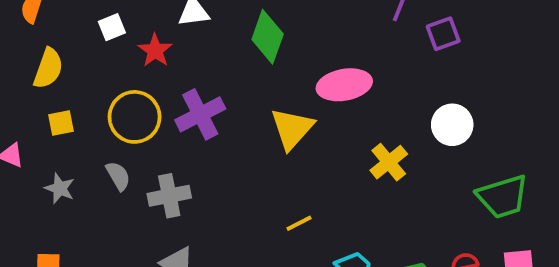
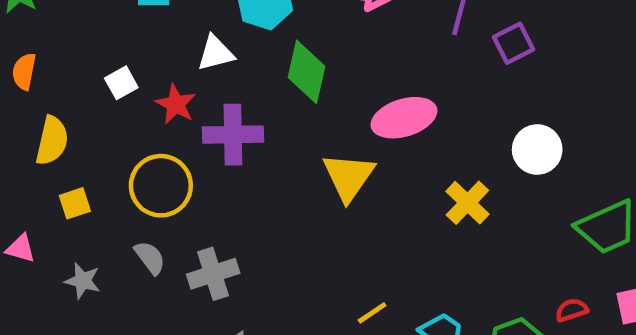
purple cross: (200, 114) -> (233, 135), moved, turned 33
yellow line: (299, 223) -> (372, 313), moved

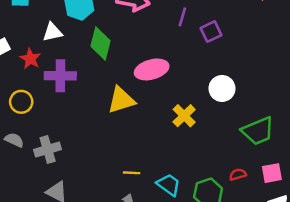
yellow triangle: (349, 177) -> (121, 100), turned 36
yellow circle: (161, 186) -> (21, 102), size x0.7
gray semicircle: (150, 258) -> (14, 140), turned -30
yellow line: (372, 313) -> (132, 173), turned 35

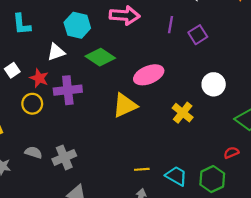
green diamond: (100, 44) -> (100, 57), turned -64
yellow circle: (21, 102) -> (32, 104), moved
red semicircle: (238, 174) -> (231, 153), moved

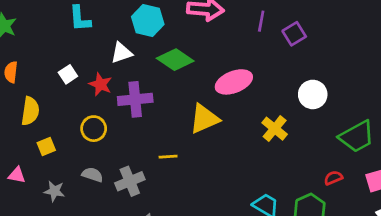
yellow circle: (32, 104) -> (94, 129), moved
yellow line: (142, 169) -> (168, 157), moved

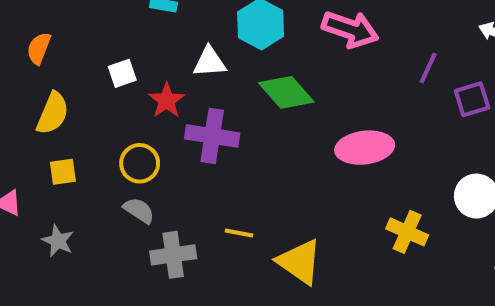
yellow triangle: (204, 119) -> (300, 262), moved, turned 44
yellow cross: (275, 129) -> (407, 232), turned -30
gray semicircle: (92, 175) -> (139, 210), moved

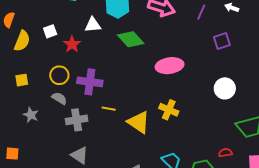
purple line: (428, 68) -> (201, 12), moved
yellow semicircle: (53, 113) -> (22, 41), moved
purple cross: (212, 136) -> (90, 82), moved
yellow cross: (407, 232) -> (169, 110), moved
gray star: (58, 241) -> (31, 115), moved

